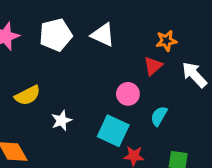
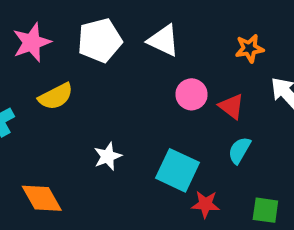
red triangle: (153, 66) -> (231, 106), moved, turned -42
pink circle: (128, 94) -> (191, 94), moved
yellow semicircle: (28, 95) -> (56, 96), moved

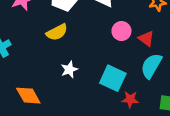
yellow semicircle: (56, 96) -> (57, 32), moved
cyan semicircle: (239, 150) -> (151, 66), size x1.5

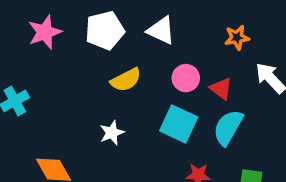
yellow semicircle: (57, 32) -> (126, 80), moved
cyan square: (113, 78) -> (179, 124), moved

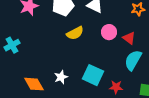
cyan square: (179, 124) -> (93, 75), moved
white star: (112, 133) -> (61, 77), moved

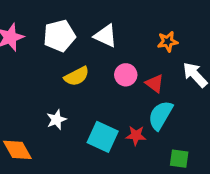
white star: (61, 77) -> (56, 120), moved
red star: (116, 87) -> (136, 135), moved

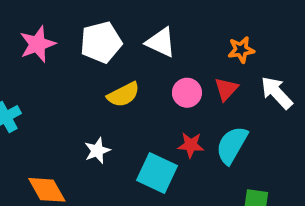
red triangle: (155, 83) -> (226, 89), moved, turned 36
red star: (136, 135) -> (191, 145), moved

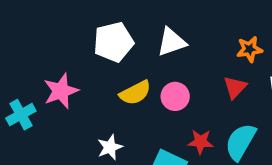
white triangle: (161, 42) -> (172, 42), turned -44
pink star: (37, 44) -> (61, 91), moved
pink circle: (187, 93) -> (175, 96), moved

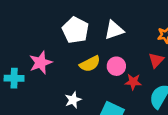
white pentagon: (113, 42) -> (75, 30), turned -30
cyan cross: (21, 115) -> (14, 78), turned 30
red star: (201, 142) -> (133, 82), moved

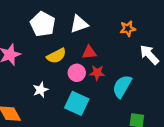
red triangle: (156, 60) -> (89, 52), moved, turned 42
pink circle: (116, 66) -> (77, 73), moved

